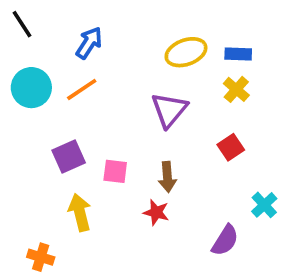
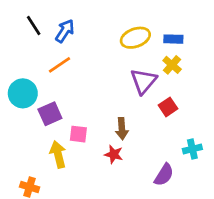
black line: (22, 24) -> (34, 26), moved
cyan circle: (31, 88) -> (23, 93), moved
purple triangle: (169, 110) -> (144, 81), moved
pink square: (115, 171) -> (78, 134), moved
cyan cross: (264, 205) -> (192, 149), turned 30

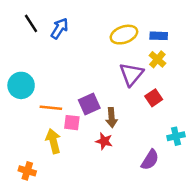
orange line: (59, 65) -> (51, 108), moved, turned 40
purple square: (50, 114) -> (89, 104), moved

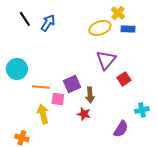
yellow cross: (157, 59) -> (118, 13), moved

